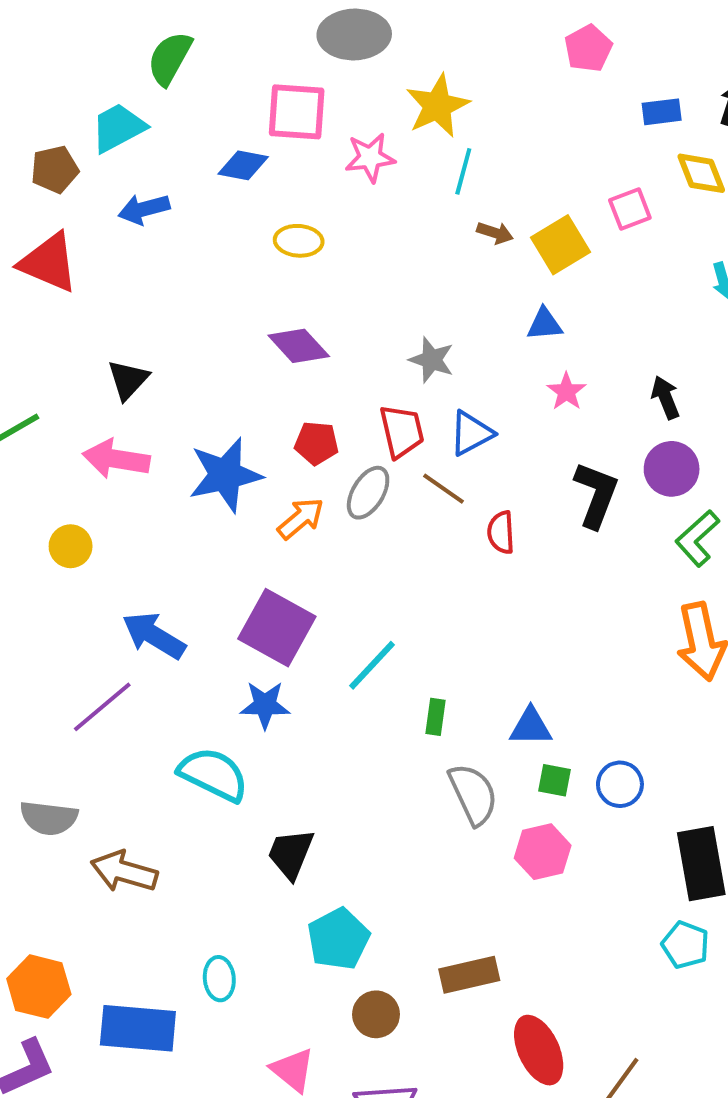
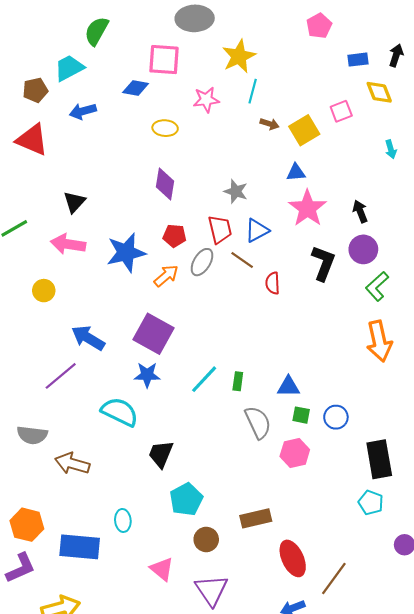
pink star: (370, 157) -> (206, 100), moved
purple diamond: (299, 346) -> (165, 184), turned 52
pink star: (566, 392) -> (307, 208), size x1.8
cyan line: (372, 665) -> (204, 379), moved

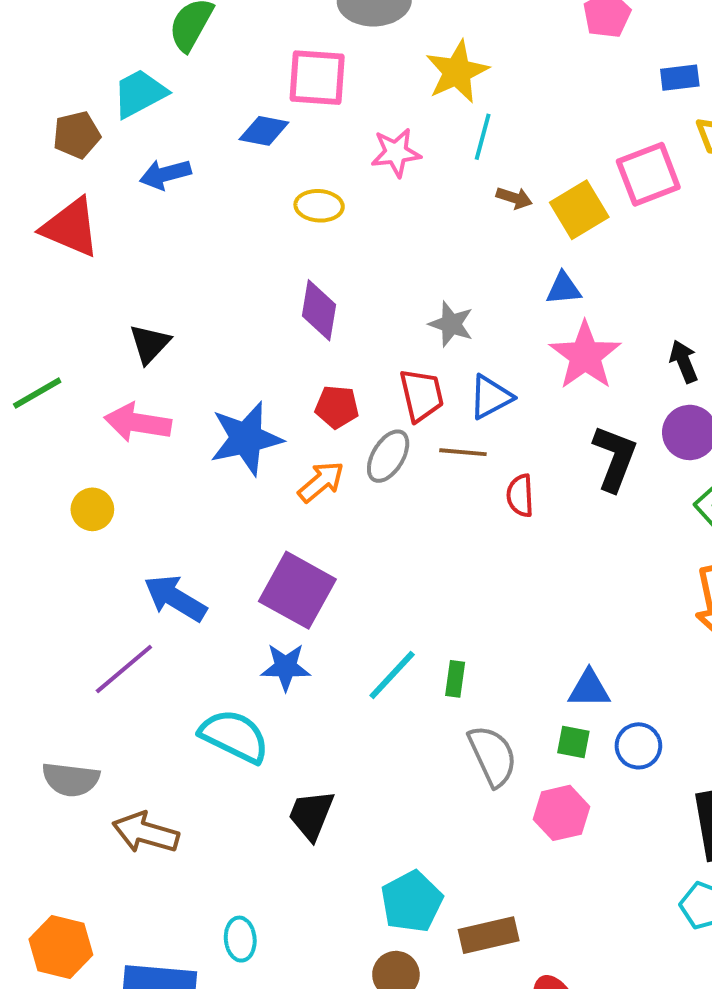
pink square: (341, 111) -> (648, 174), size x1.5
brown line: (242, 260) -> (463, 452), turned -30
blue triangle: (288, 387) -> (589, 689), moved
cyan pentagon: (186, 499) -> (412, 902), moved

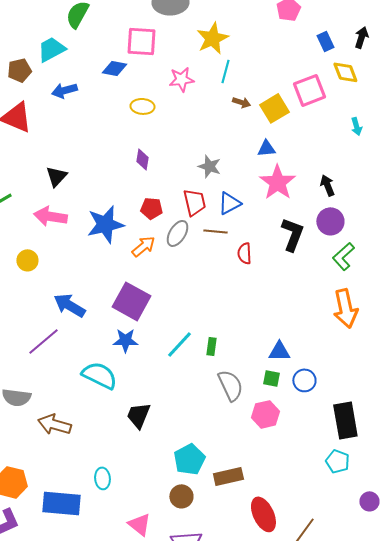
blue rectangle: (680, 78) -> (325, 41), turned 72
purple diamond: (319, 310) -> (142, 159), size x0.7

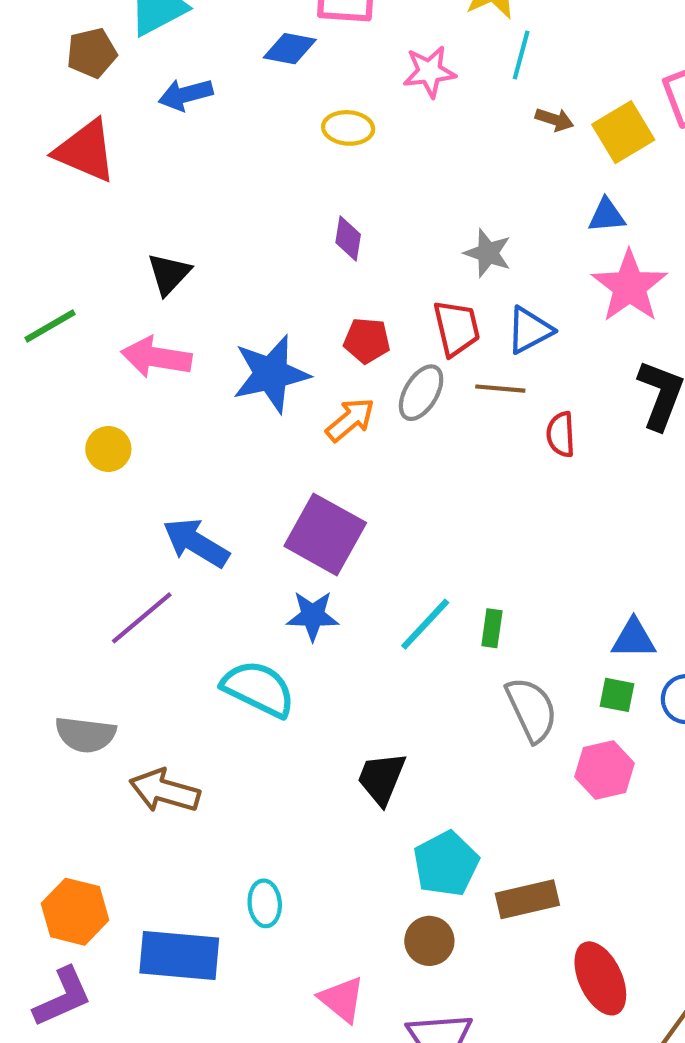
black trapezoid: (138, 415) -> (381, 778), moved

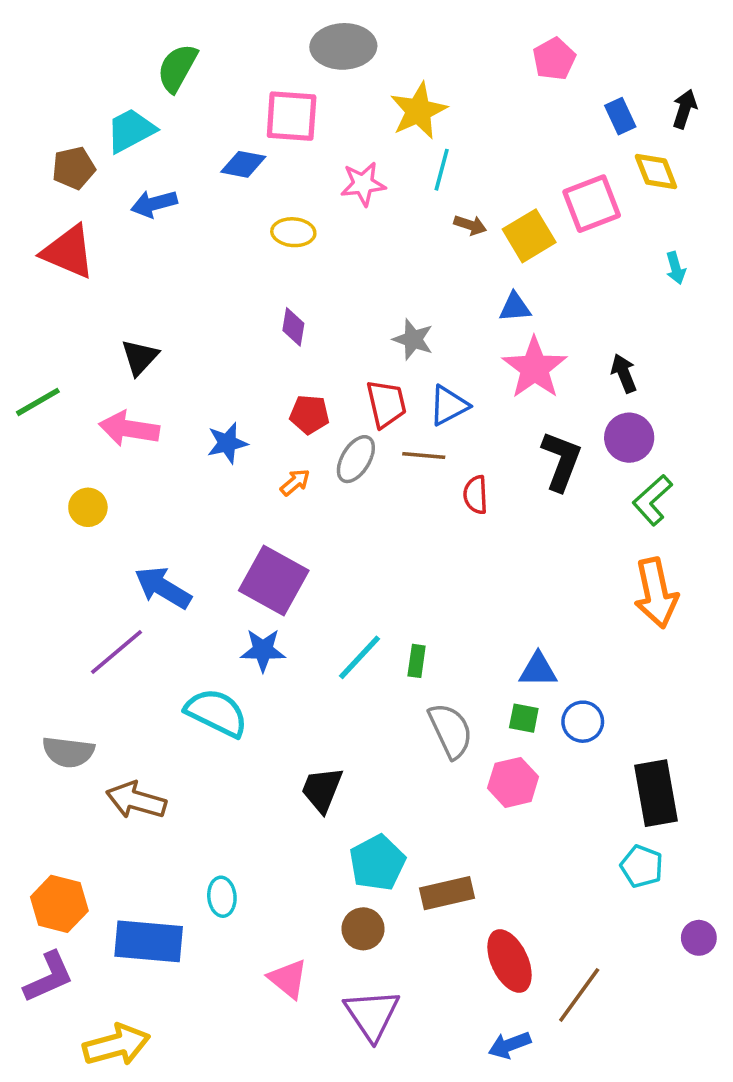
blue star: (271, 374) -> (227, 443), size x0.6
orange arrow: (350, 420) -> (295, 482), size x0.7

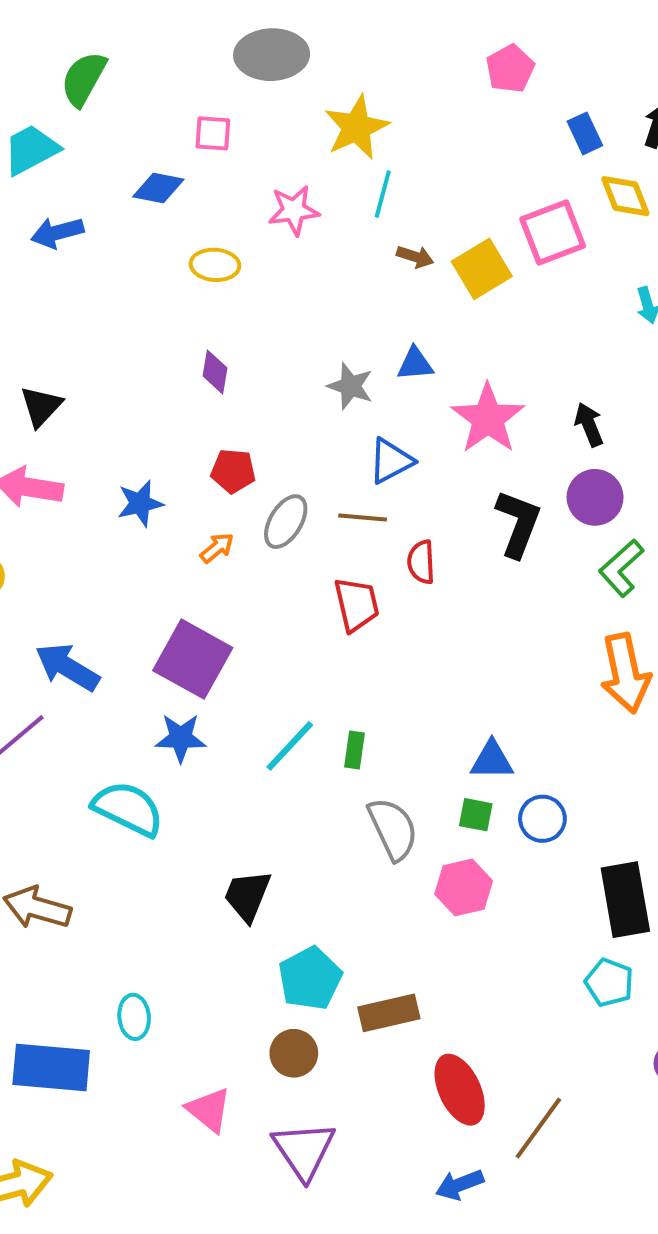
pink square: (292, 116) -> (213, 133), size x0.6
blue triangle: (515, 307) -> (415, 364), moved
red trapezoid: (386, 404) -> (356, 604), moved

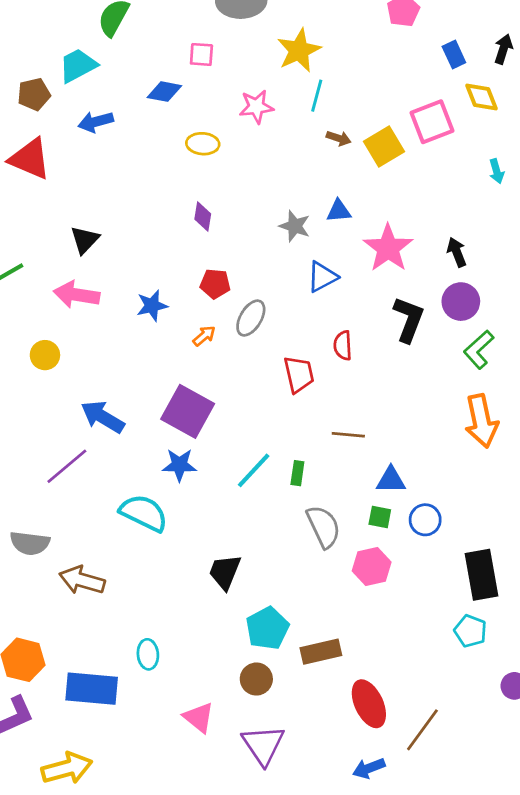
brown line: (363, 518) -> (348, 435), moved

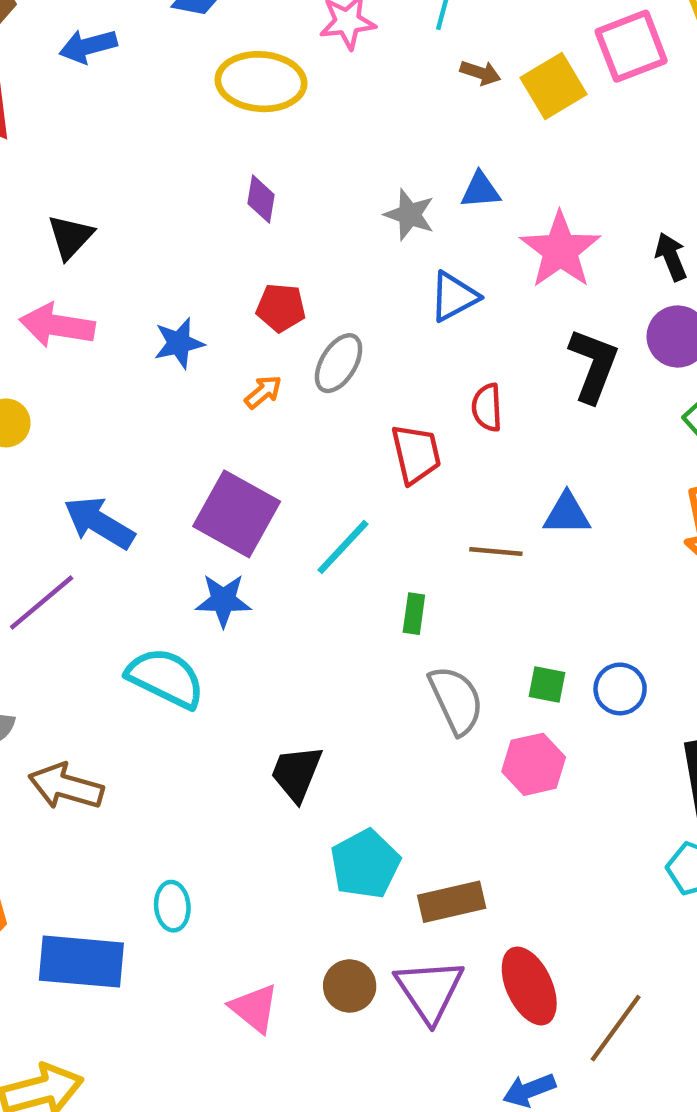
yellow ellipse: (203, 144) -> (261, 82), size x1.6
cyan line: (254, 470) -> (343, 547), moved
blue triangle: (391, 480) -> (567, 514), moved
brown circle: (256, 679) -> (350, 986), moved
purple triangle: (263, 745) -> (429, 990), moved

